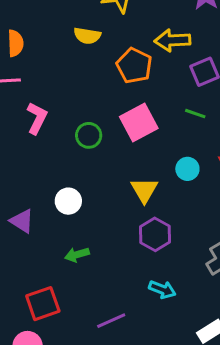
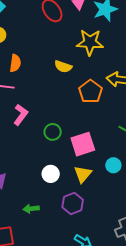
pink square: (139, 123) -> (83, 144), moved
white circle: (68, 201) -> (51, 174), moved
purple hexagon: (155, 234) -> (73, 204), moved

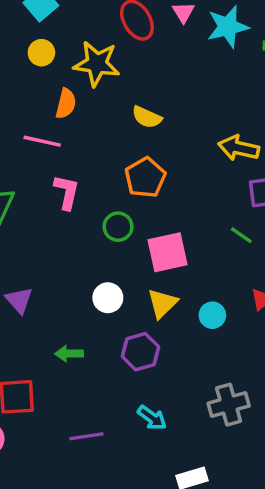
yellow star: (90, 42) -> (97, 64), moved
orange pentagon: (90, 91) -> (145, 178), moved
pink L-shape: (21, 115) -> (67, 192), turned -30
cyan circle: (113, 165) -> (212, 315), moved

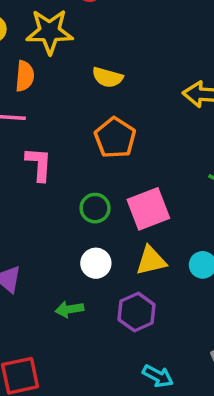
green circle: (118, 227) -> (95, 208), moved
yellow triangle: (162, 303) -> (151, 261), turned 40
green arrow: (69, 354) -> (69, 309), moved

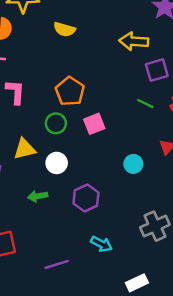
orange pentagon: (115, 138) -> (70, 91), moved
pink square: (148, 209) -> (94, 124), size x0.7
yellow triangle: (151, 261) -> (25, 149), moved

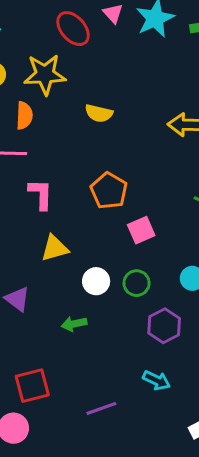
green circle: (56, 123) -> (137, 283), moved
yellow triangle: (25, 149) -> (55, 248), moved
purple hexagon: (86, 198) -> (164, 326), moved

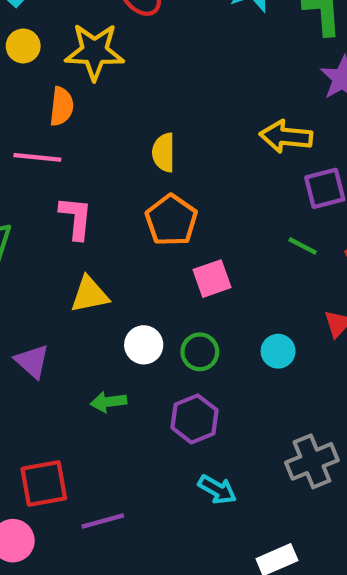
yellow semicircle: (99, 113) -> (164, 153), moved, turned 72
purple hexagon: (164, 326) -> (195, 419), moved
purple line: (101, 408) -> (103, 521), moved

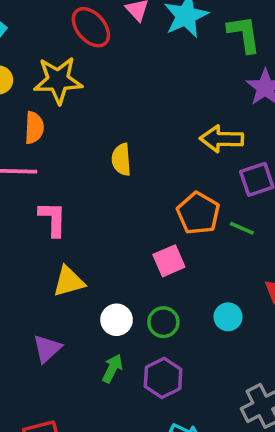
orange pentagon: (171, 220) -> (198, 213), moved
purple triangle: (32, 361) -> (47, 349), moved, turned 40
green arrow: (108, 402) -> (112, 368), moved, turned 128

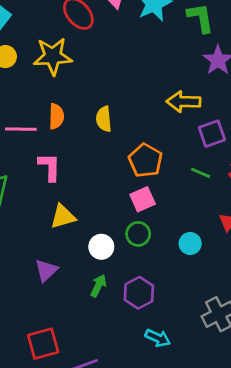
orange semicircle: (34, 128) -> (56, 116), moved
orange pentagon: (198, 213) -> (145, 160), moved
green circle: (163, 322) -> (138, 234), moved

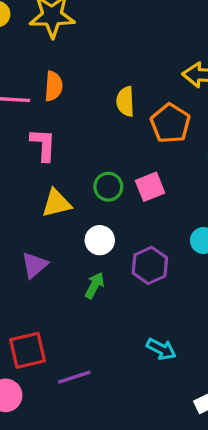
yellow semicircle: (104, 119) -> (125, 101), moved
orange pentagon: (145, 160) -> (170, 123), moved
green circle: (138, 234) -> (108, 187), moved
purple hexagon: (139, 293) -> (150, 265), moved

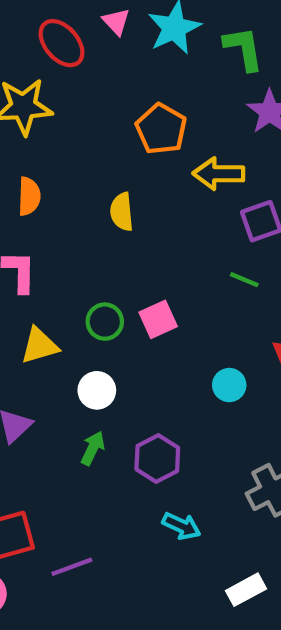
orange pentagon: (170, 123) -> (161, 129), moved
purple hexagon: (150, 265) -> (157, 458), moved

